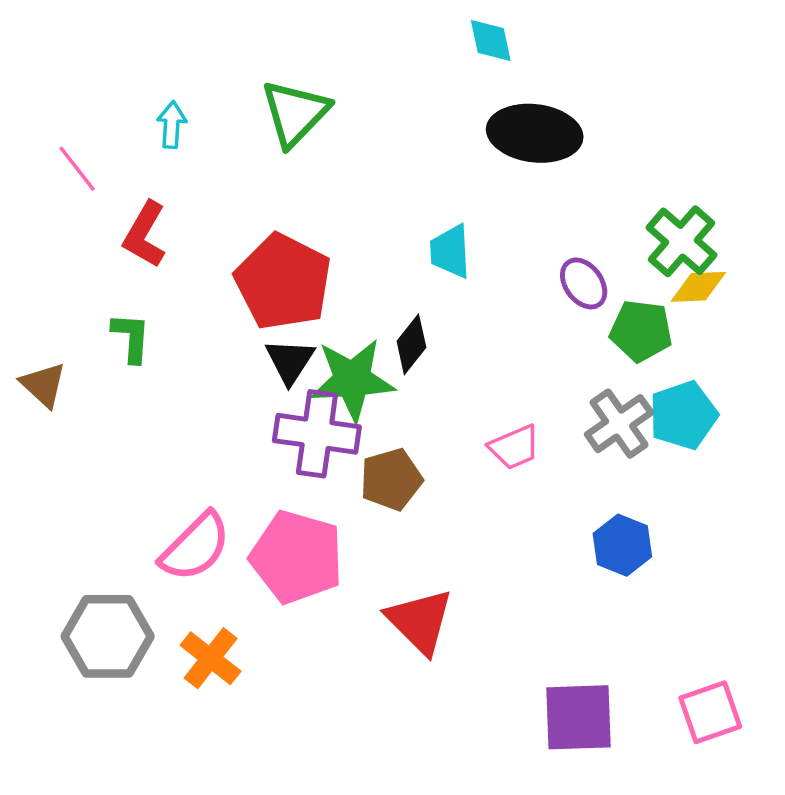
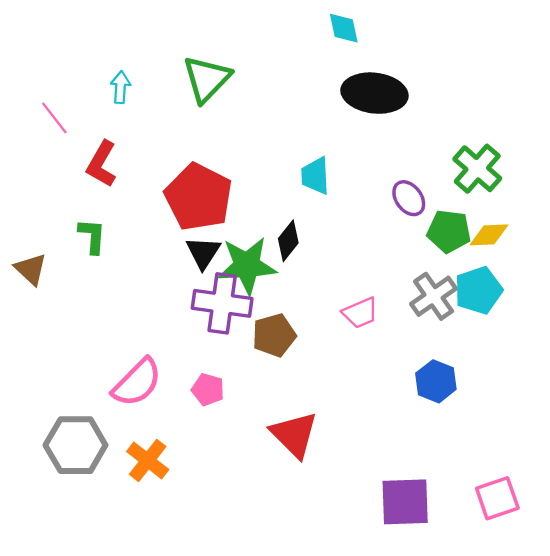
yellow diamond: (698, 287) -> (489, 235), moved
pink pentagon: (297, 557) -> (208, 390), size x0.5

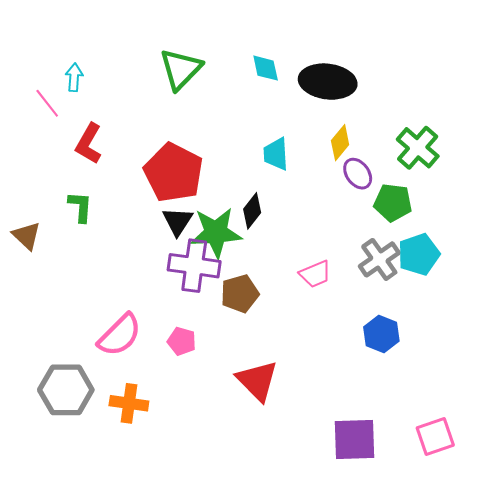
cyan diamond: (344, 28) -> (266, 68), moved
cyan arrow: (120, 87) -> (74, 77), moved
yellow diamond: (489, 235) -> (340, 143), moved, turned -48
orange cross: (148, 460) -> (129, 403), turned -30

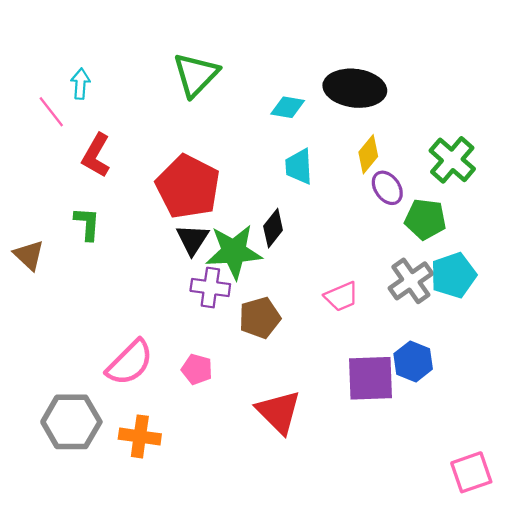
cyan diamond: (266, 68) -> (288, 107), moved, turned -68
purple cross: (194, 266) -> (210, 288), size x0.7
purple square: (355, 440) -> (370, 378), moved

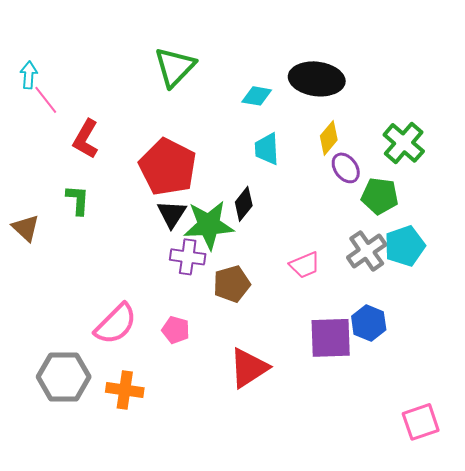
cyan arrow: (80, 84) -> (29, 75), moved
red triangle: (279, 412) -> (249, 368), turned 42

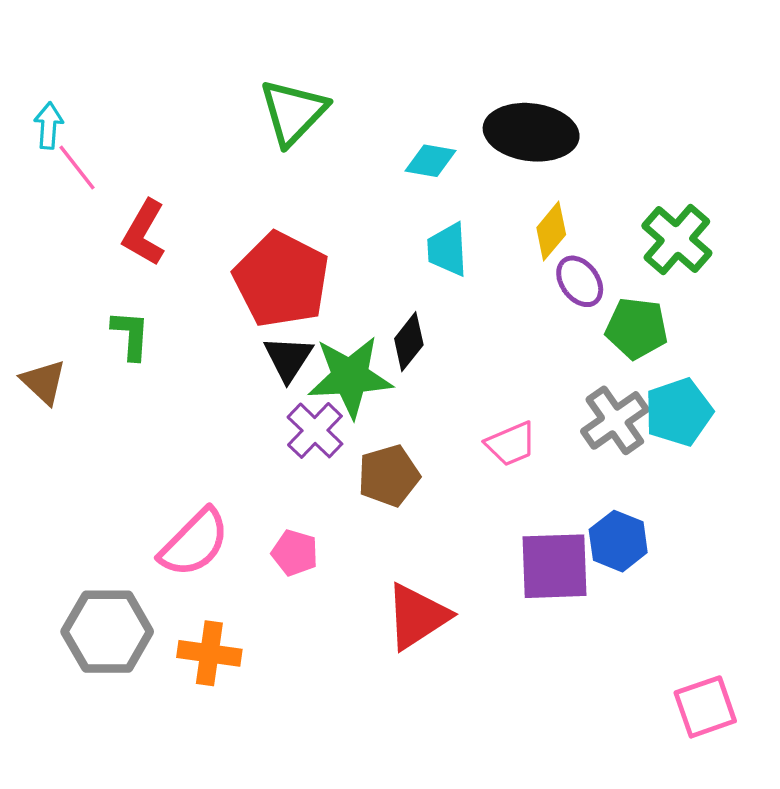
purple cross: (188, 257) -> (315, 430), turned 36

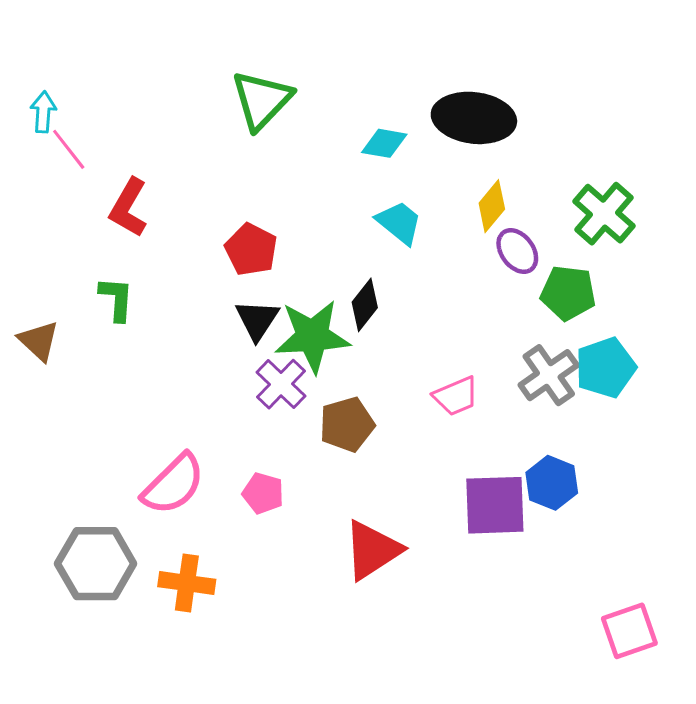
cyan trapezoid: (447, 250) -> (399, 223), turned 132
red pentagon: (281, 280) -> (251, 250), size x0.6

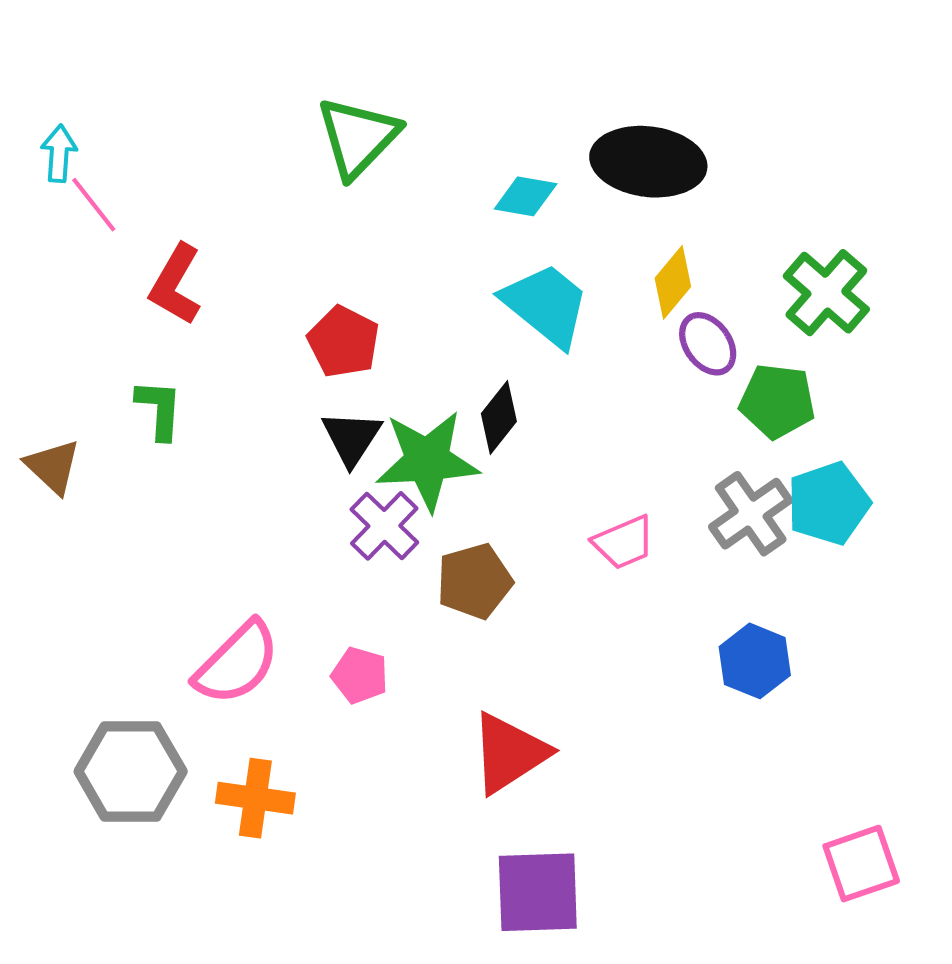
cyan trapezoid: (399, 223) -> (546, 305), size x1.4
purple square: (495, 505) -> (538, 892), moved

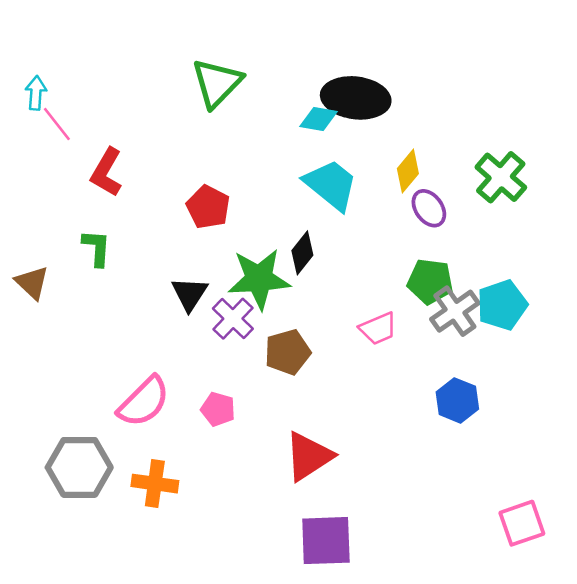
black ellipse: (648, 162) -> (356, 98), moved
green pentagon: (777, 401) -> (430, 281), moved
black triangle: (352, 438) -> (190, 294), moved

